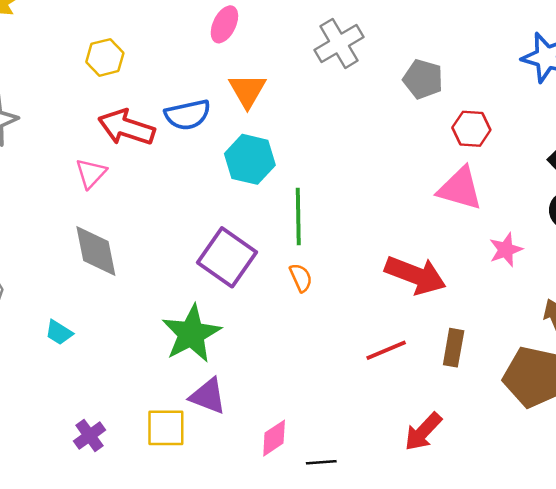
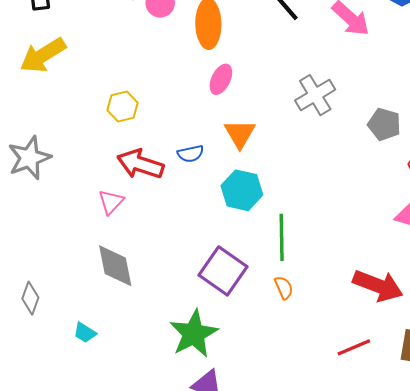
blue semicircle: (188, 115) -> (191, 154), size x0.7

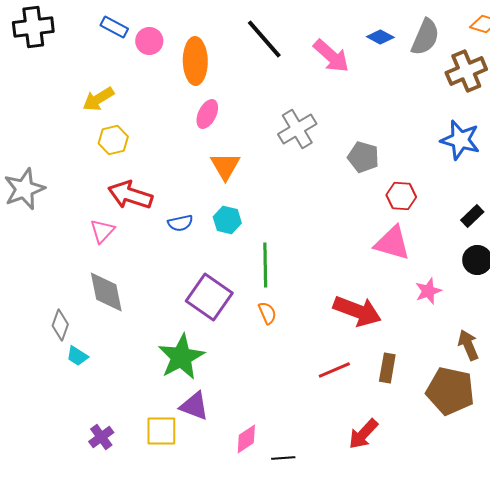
yellow arrow: (43, 55) -> (98, 99), moved, size x0.7
blue semicircle: (191, 154) -> (180, 223), moved
cyan hexagon: (242, 190) -> (227, 220), size x0.7
gray diamond: (30, 298) -> (60, 325), moved

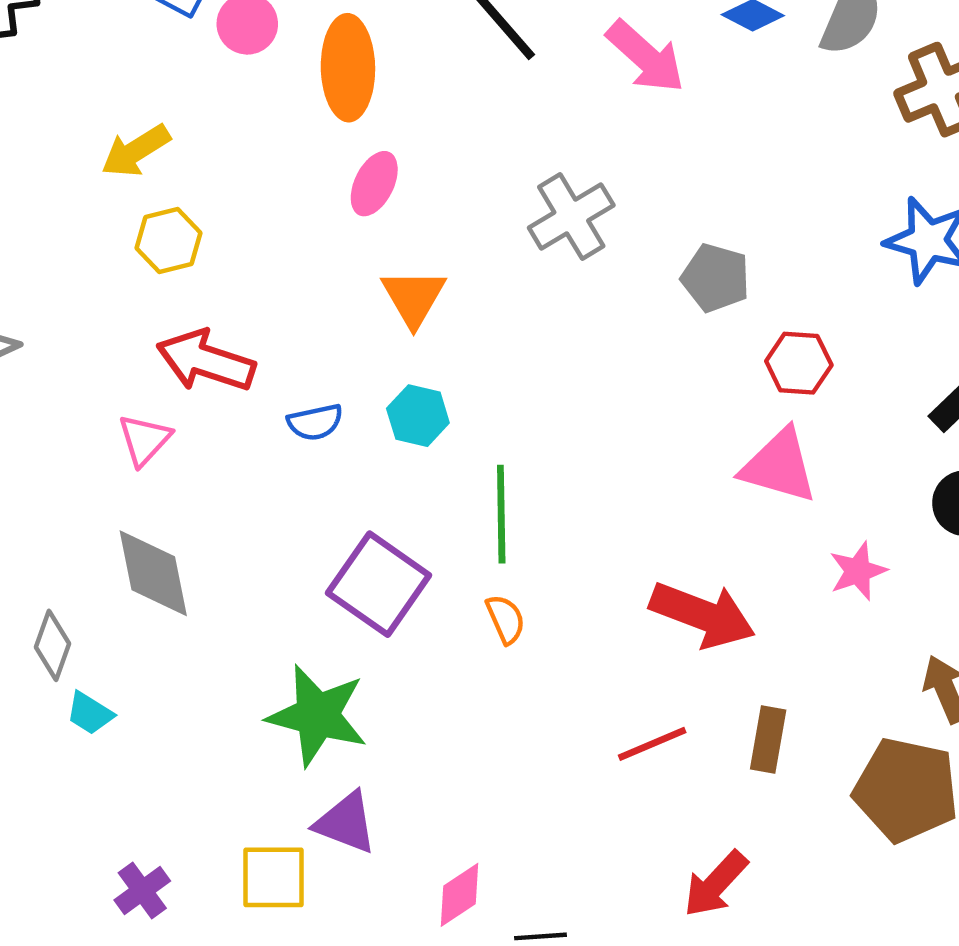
green star: (181, 357) -> (317, 715), turned -30

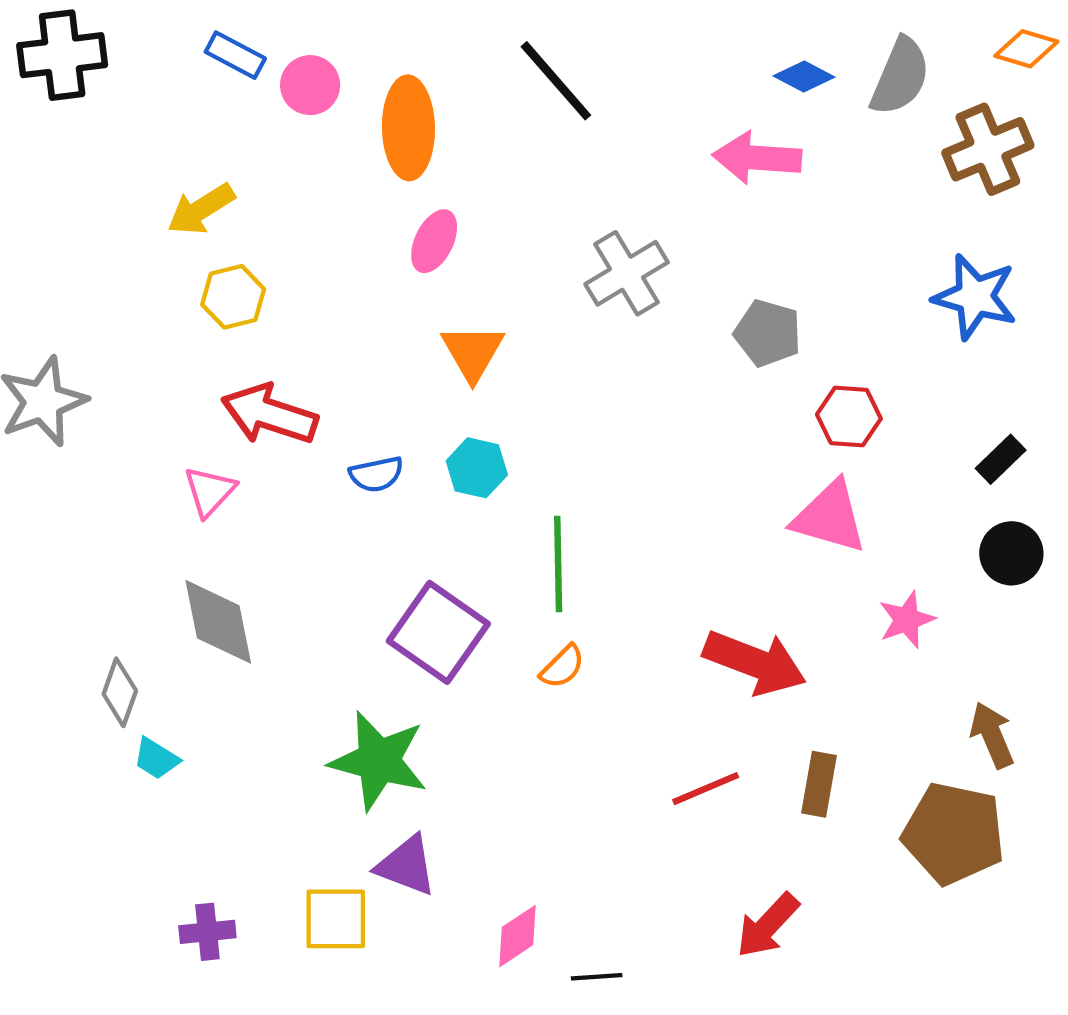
pink arrow: (646, 57) -> (757, 158), moved, turned 142
orange semicircle: (506, 619) -> (562, 667), turned 69
purple cross: (142, 891) -> (207, 932), turned 30

